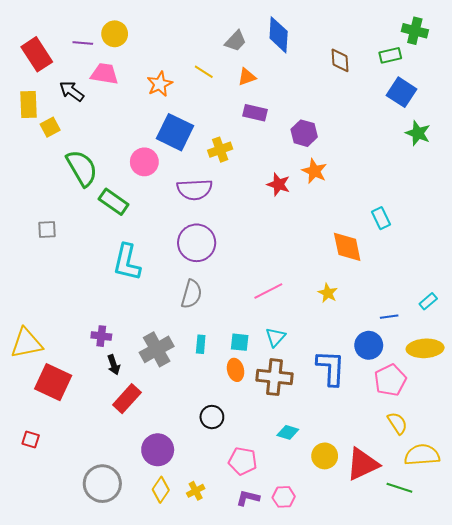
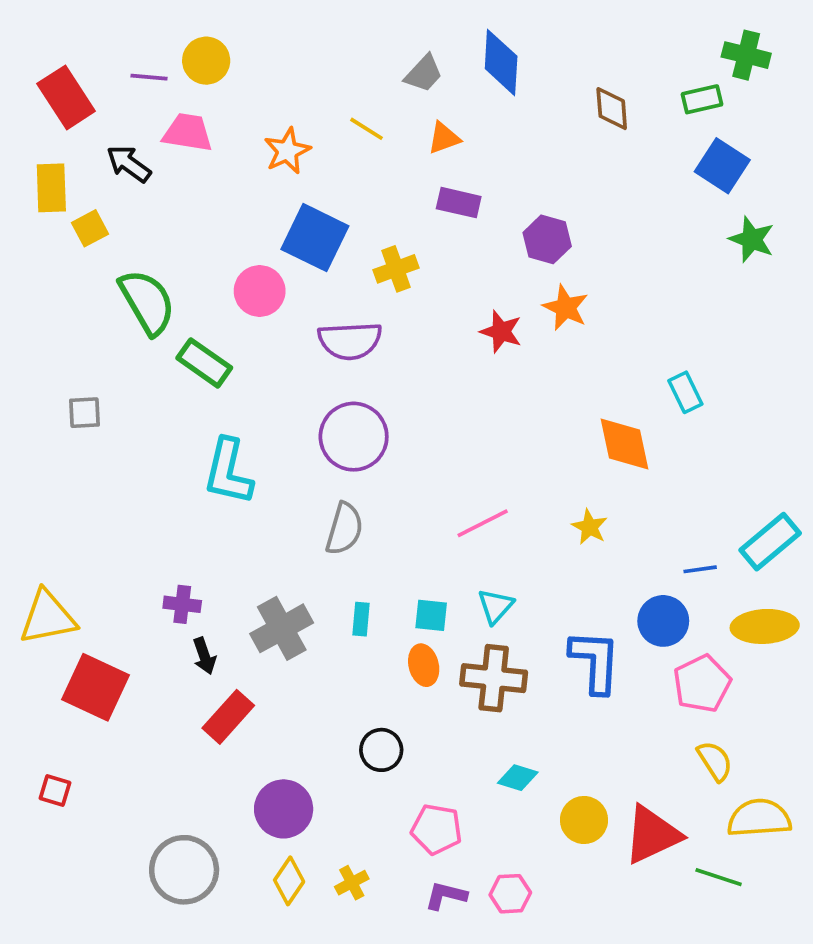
cyan rectangle: (428, 301) -> (770, 542), size x1.8

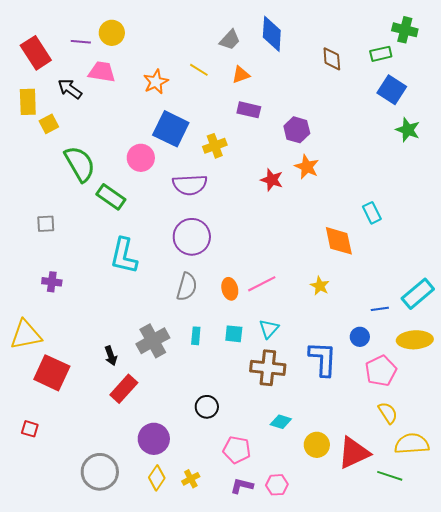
purple cross: (182, 604) -> (52, 282), moved
blue circle: (663, 621) -> (360, 337), size x0.7
orange ellipse: (424, 665) -> (230, 289), moved

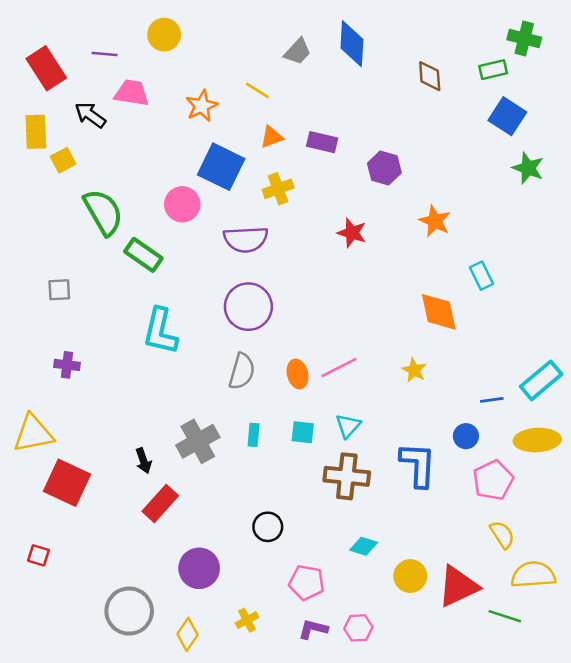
yellow circle: (112, 33) -> (164, 35), moved
orange triangle: (241, 75) -> (272, 137), moved
orange star: (307, 167) -> (435, 221), moved
yellow diamond: (157, 478) -> (187, 634), moved

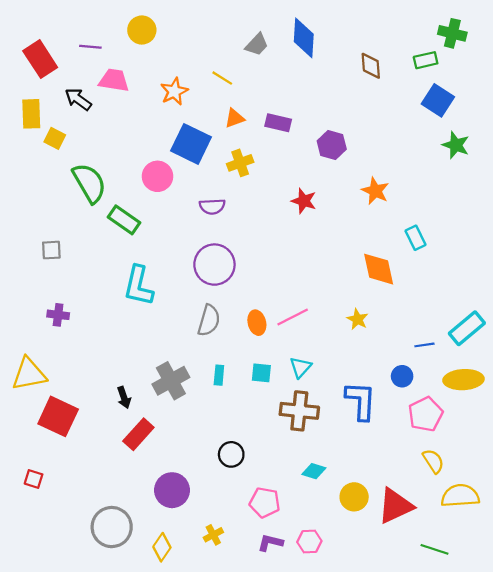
yellow square: (63, 160) -> (55, 138), turned -35
purple semicircle: (246, 239) -> (212, 206), size x0.7
green line: (505, 616) -> (434, 549), moved

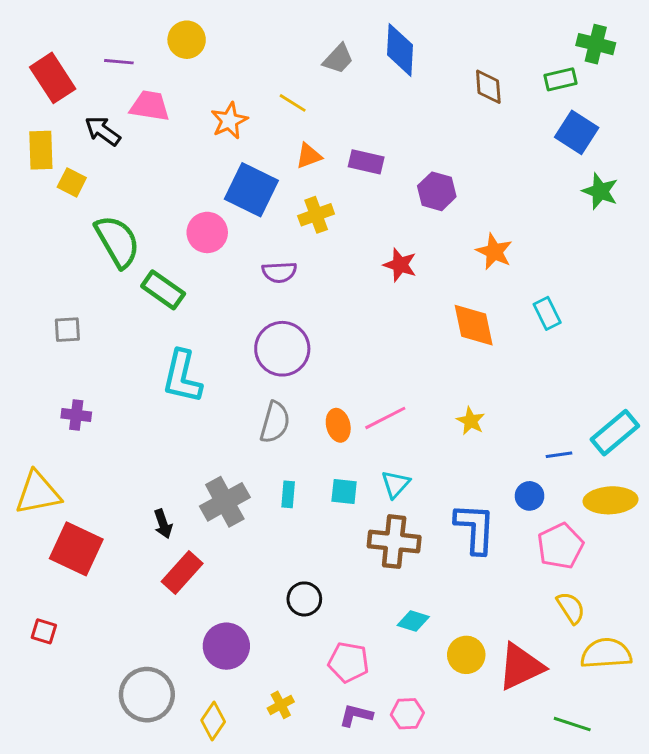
orange diamond: (379, 269) -> (474, 325), moved

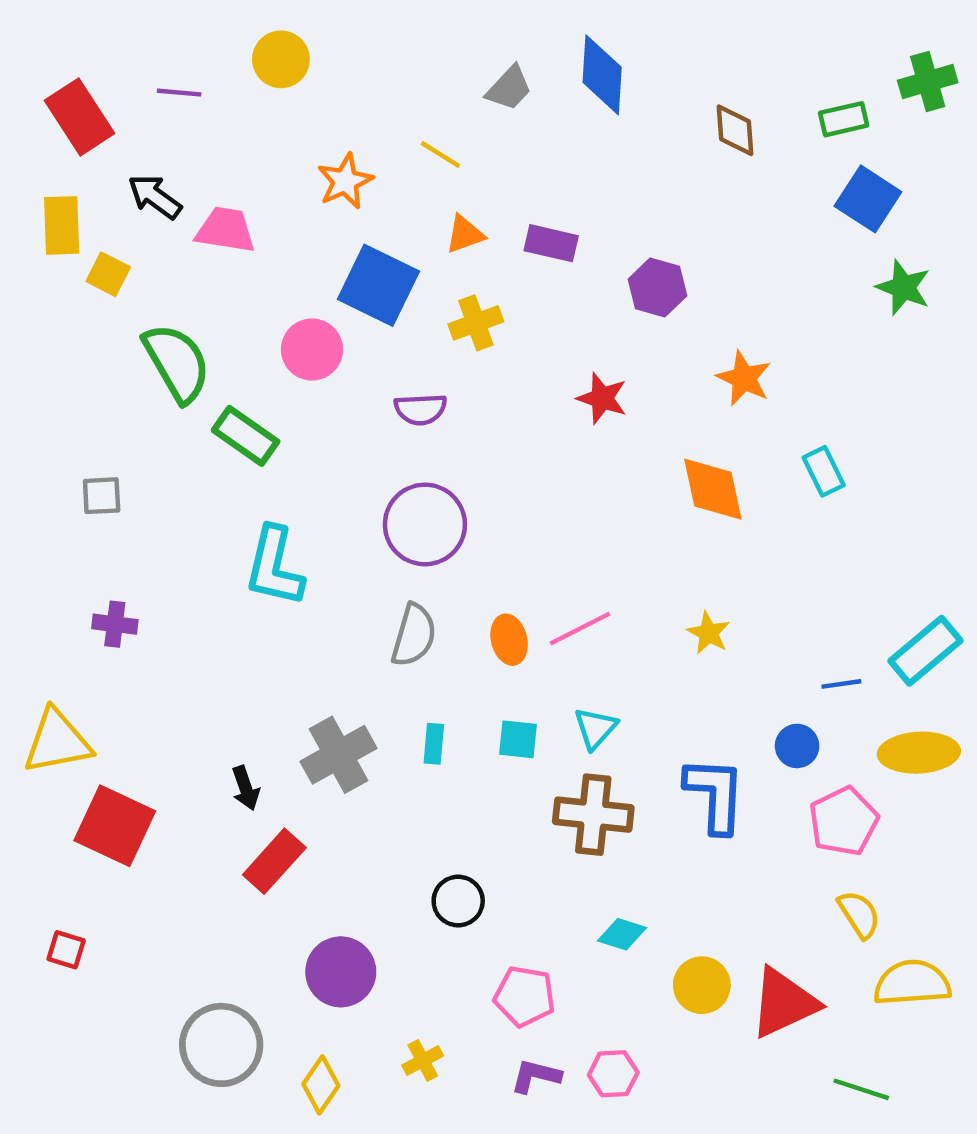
green cross: (596, 44) -> (928, 81), moved, turned -30
pink trapezoid: (150, 106) -> (226, 230), moved

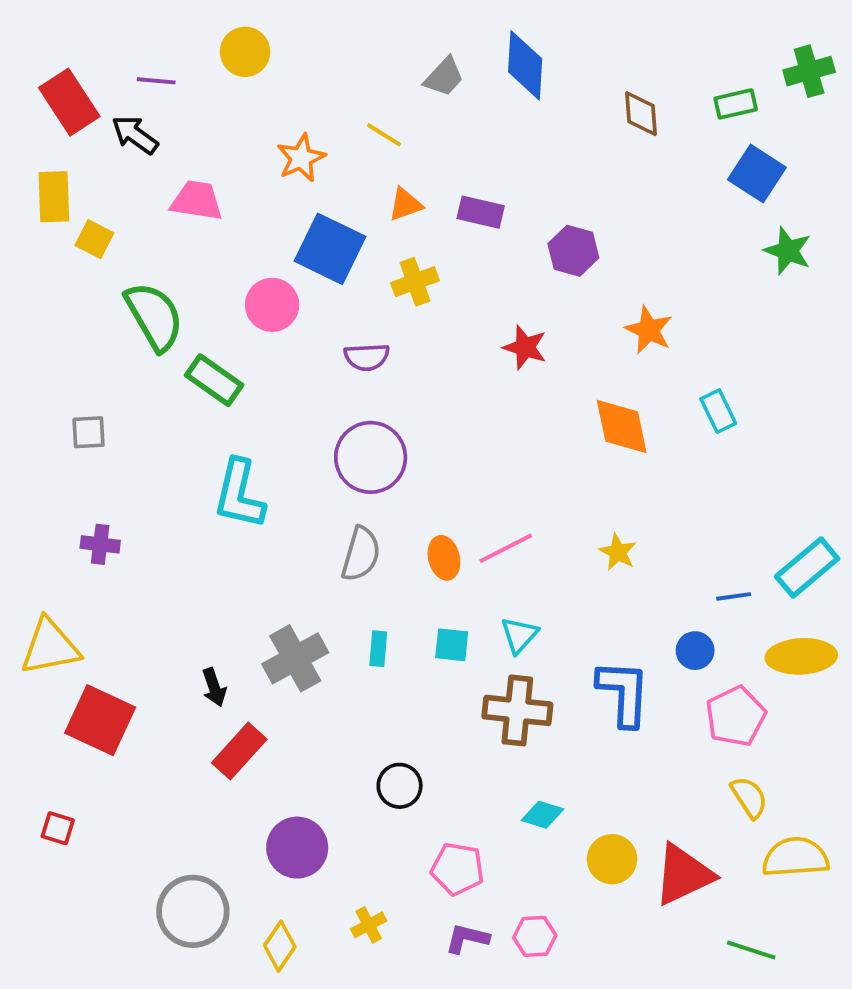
black arrow: (155, 197) -> (135, 135), moved

